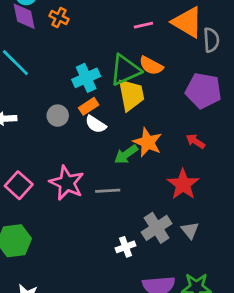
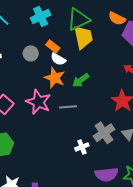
orange semicircle: (151, 66) -> (117, 18), moved
cyan cross: (86, 78) -> (41, 16), moved
orange rectangle: (89, 106) -> (53, 46), turned 72
orange star: (148, 142) -> (55, 78), moved

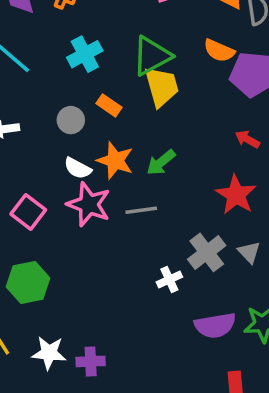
white semicircle: (58, 59) -> (78, 168), moved

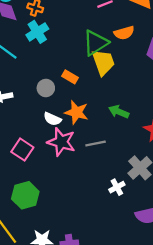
orange semicircle: (219, 51) -> (124, 33), moved, turned -36
cyan cross: (85, 54) -> (37, 32), moved
green arrow: (161, 162) -> (119, 112), moved, turned 66

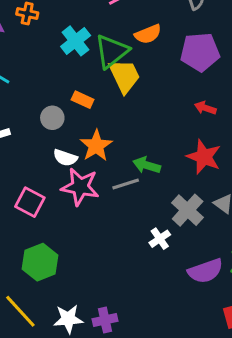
cyan cross: (37, 32) -> (76, 41), moved
orange star: (76, 112) -> (96, 146), turned 30
green arrow: (119, 112) -> (147, 165), moved

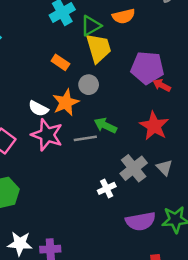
green triangle: (112, 51) -> (91, 26), size x0.7
purple pentagon: (200, 52) -> (147, 68), moved
gray circle: (52, 118) -> (89, 85), moved

